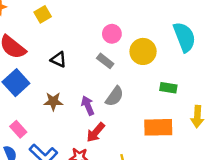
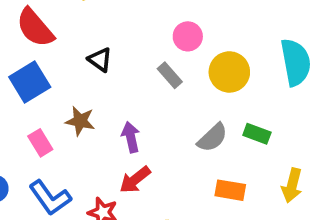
gray semicircle: (115, 96) -> (213, 138), moved
orange rectangle: (158, 127) -> (230, 190), size x0.7
pink rectangle: (18, 129) -> (40, 143), moved

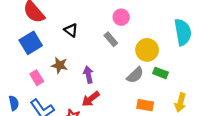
yellow circle: (229, 72) -> (147, 50), moved

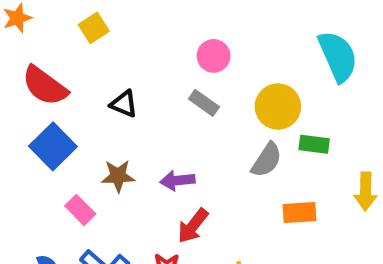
purple arrow: (88, 75) -> (177, 180), turned -70

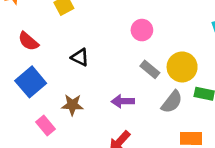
red semicircle: (45, 86) -> (28, 41), size x0.7
gray rectangle: (204, 103) -> (150, 69), moved
purple arrow: (177, 180) -> (123, 101), moved

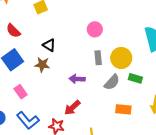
gray rectangle: (150, 69) -> (98, 58), turned 40
brown star: (72, 105) -> (42, 65), moved

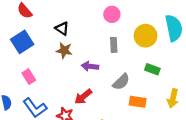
yellow circle: (121, 58) -> (146, 36), moved
brown star: (42, 65) -> (64, 50), moved
gray semicircle: (112, 82) -> (121, 82), moved

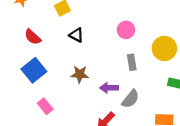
black triangle: (62, 28) -> (76, 35), moved
gray semicircle: (121, 82) -> (130, 99), moved

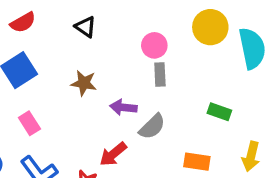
pink circle: (126, 30) -> (154, 45), moved
red semicircle: (33, 37) -> (23, 22), turned -78
yellow circle: (164, 48) -> (210, 27), moved

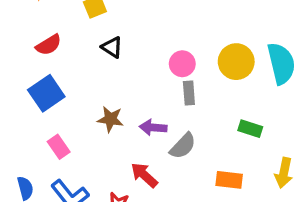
yellow circle: (210, 27) -> (236, 62), moved
brown star: (84, 83) -> (110, 119), moved
red arrow: (113, 154) -> (144, 175), turned 84

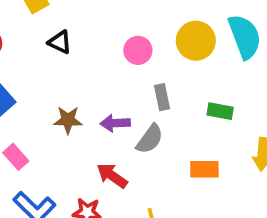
gray rectangle: (189, 93) -> (162, 97), moved

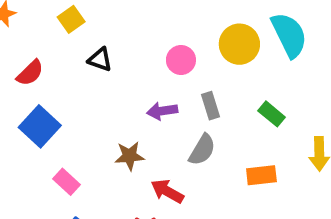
green rectangle: (220, 111) -> (272, 114), turned 35
brown star: (68, 120) -> (130, 156), moved
purple arrow: (115, 123) -> (162, 111), moved

